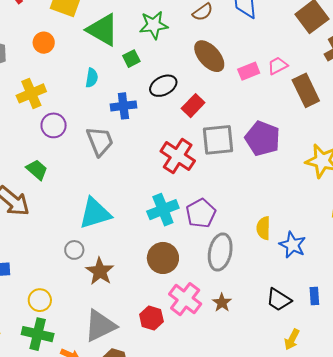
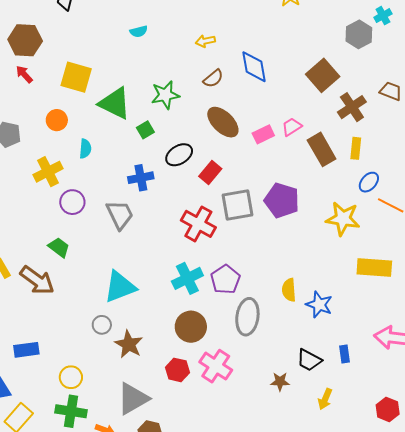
cyan semicircle: (92, 78) -> (85, 149), moved
brown star: (222, 303) -> (280, 382), moved, turned -30
red hexagon: (151, 318) -> (177, 370), moved

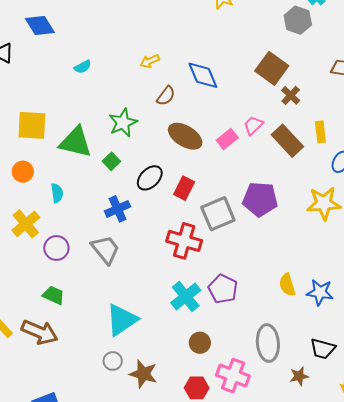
brown cross: (352, 107) -> (291, 95), moved, size x0.7
gray ellipse: (247, 317) -> (268, 343), moved
brown circle: (191, 327) -> (200, 343), size x0.7

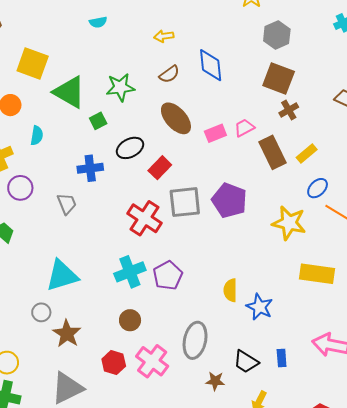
gray hexagon: (298, 20) -> (277, 35), moved
brown square: (272, 68) -> (279, 79), turned -32
yellow rectangle: (320, 132) -> (307, 154), turned 40
gray trapezoid: (105, 250) -> (67, 204), size x0.7

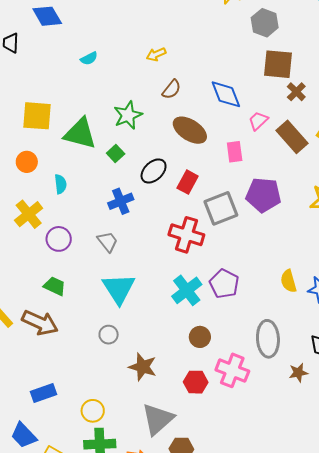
blue diamond: (211, 65) -> (226, 94), moved
pink rectangle: (215, 133) -> (235, 152), moved, turned -60
cyan triangle: (62, 276) -> (119, 289), moved, turned -30
gray circle: (41, 312) -> (109, 335), moved

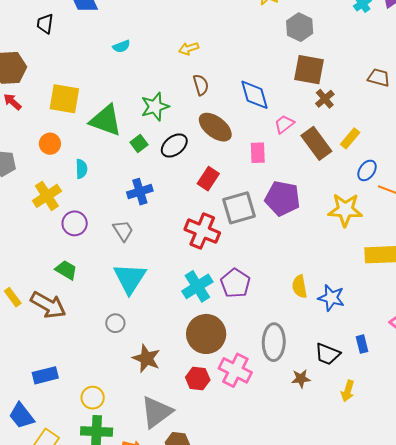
brown semicircle: (172, 89) -> (201, 85), turned -60
black ellipse: (154, 171) -> (174, 146), moved
brown circle: (200, 337) -> (206, 334), size x1.8

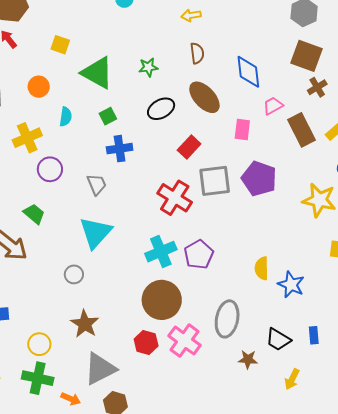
yellow square: (64, 99) -> (60, 45), size x0.6
green star: (155, 107) -> (148, 67), size x0.7
green square: (139, 144) -> (108, 116), moved
brown star: (146, 358) -> (85, 324), moved

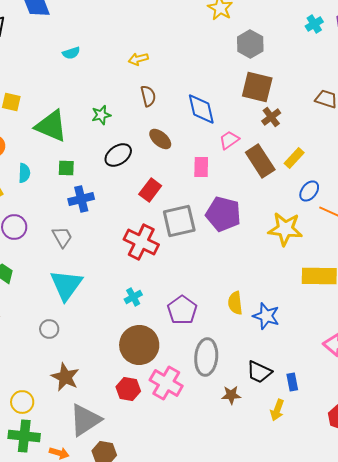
brown ellipse: (204, 97) -> (160, 139), size x0.7
green square: (108, 116) -> (66, 168), turned 36
cyan cross: (161, 252) -> (133, 297), size x0.6
purple pentagon: (199, 255) -> (182, 310), moved
blue rectangle: (314, 335) -> (292, 382), moved

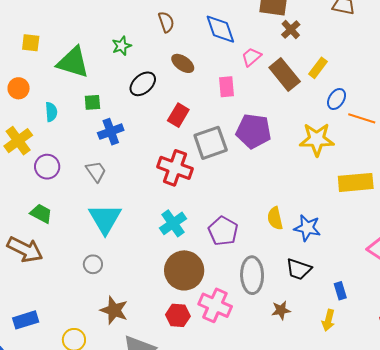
cyan cross: (133, 297) -> (173, 223), size x1.5
black trapezoid: (259, 372) -> (299, 269), moved

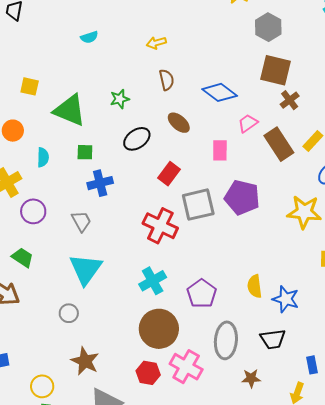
blue diamond: (220, 29) -> (220, 92), turned -40
black trapezoid: (299, 269) -> (273, 339), turned -32

